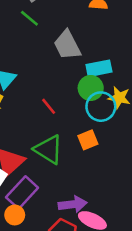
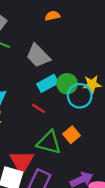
cyan rectangle: (99, 68) -> (48, 83), moved
orange square: (88, 140) -> (72, 135), moved

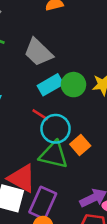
cyan circle: (80, 96) -> (56, 129), moved
red triangle: (22, 162) -> (22, 178), turned -30

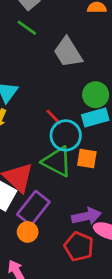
cyan rectangle: (50, 85) -> (95, 118), moved
orange square: (80, 145) -> (87, 159), turned 36

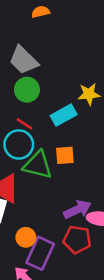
green circle: (96, 95) -> (27, 90), moved
cyan circle: (66, 135) -> (19, 144), moved
purple rectangle: (33, 208) -> (40, 253), moved

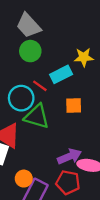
red line: (25, 124) -> (40, 86), moved
orange square: (65, 155) -> (74, 106), moved

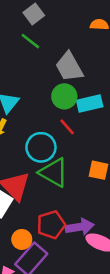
cyan rectangle: (61, 74) -> (90, 103), moved
red line: (40, 86) -> (67, 127), moved
red pentagon: (68, 182) -> (51, 225), moved, turned 30

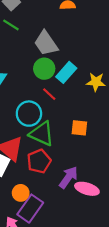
cyan rectangle: (90, 103) -> (66, 72), turned -30
red pentagon: (51, 225) -> (39, 161), moved
purple arrow: (80, 227) -> (68, 177), turned -40

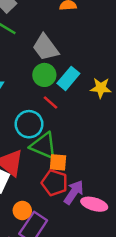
orange square: (79, 128) -> (58, 162), moved
red pentagon: (39, 161) -> (55, 183), moved, turned -30

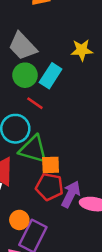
yellow star: (101, 88) -> (82, 50), moved

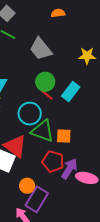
green circle: (25, 75) -> (45, 82), moved
cyan rectangle: (51, 76) -> (71, 92), moved
orange square: (51, 165) -> (64, 136), moved

